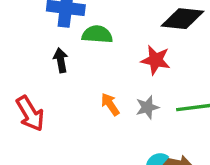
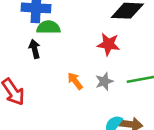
green semicircle: (97, 34) -> (49, 27), moved

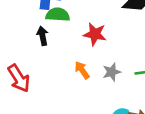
red star: (108, 44) -> (95, 34), moved

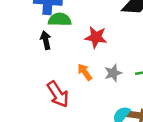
red arrow: (19, 78) -> (58, 94), moved

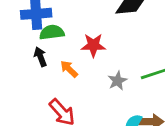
orange arrow: (85, 72) -> (69, 69), moved

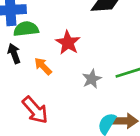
red star: (93, 45) -> (68, 43), turned 30

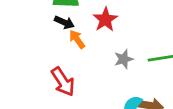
black arrow: (14, 53) -> (64, 22), moved, turned 126

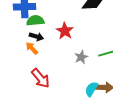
orange arrow: (77, 39) -> (32, 48), moved

